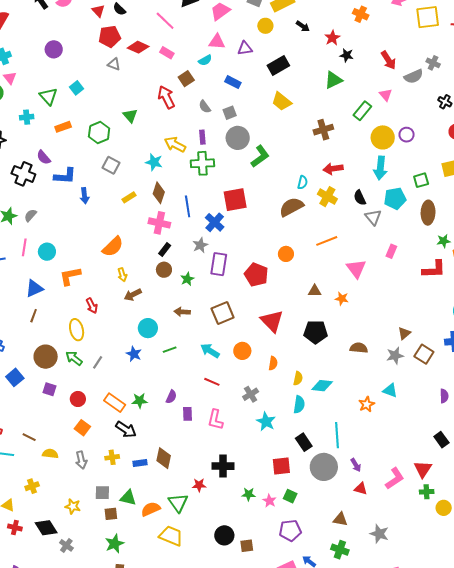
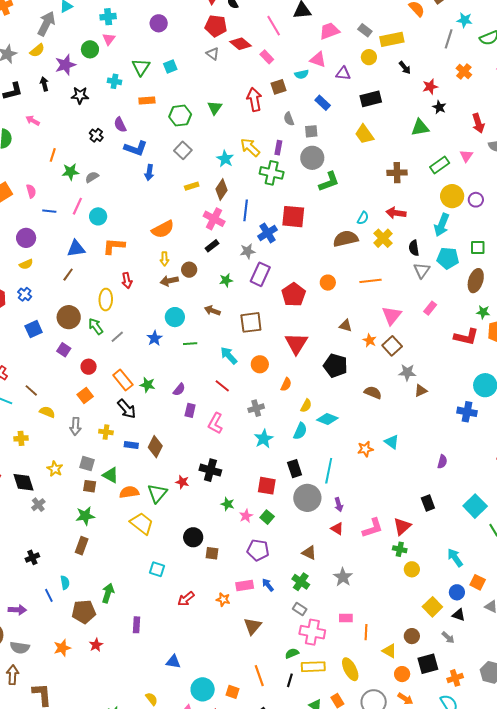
black cross: (23, 174) -> (96, 135), size x0.6
brown circle: (164, 270) -> (189, 270), moved
brown square: (424, 354) -> (392, 346), moved
gray star: (395, 356) -> (407, 372), moved

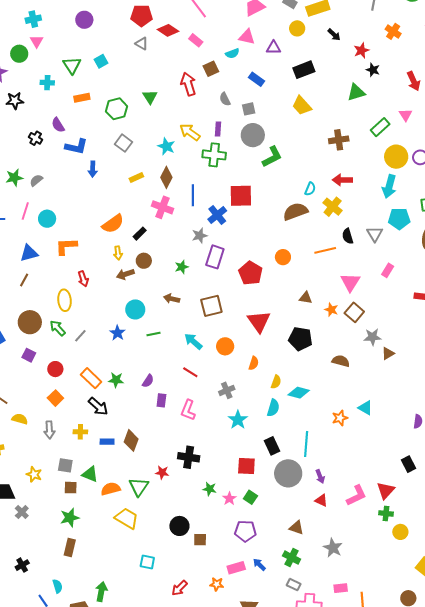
black rectangle: (212, 246) -> (140, 234), moved
black semicircle: (414, 248) -> (348, 236), moved

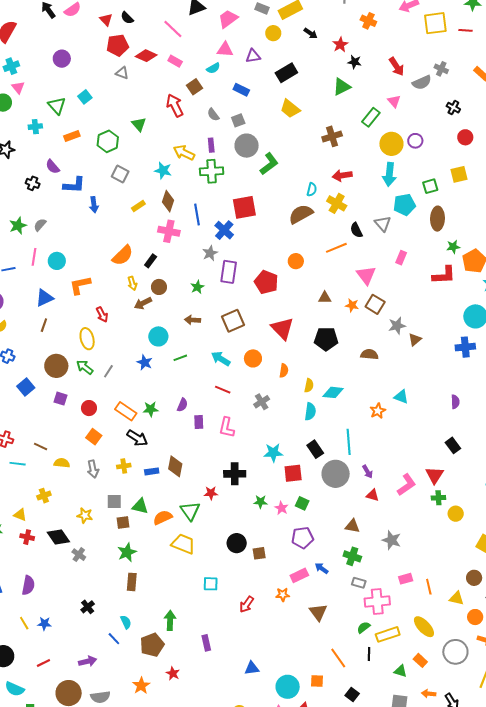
cyan star: (238, 420) -> (273, 453), moved, turned -30

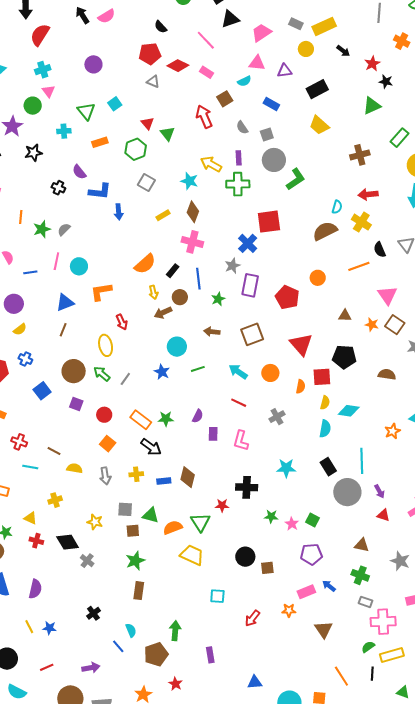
red triangle: (106, 20) -> (147, 123), moved
blue line: (197, 214) -> (198, 279), moved
red square: (293, 473) -> (322, 377), moved

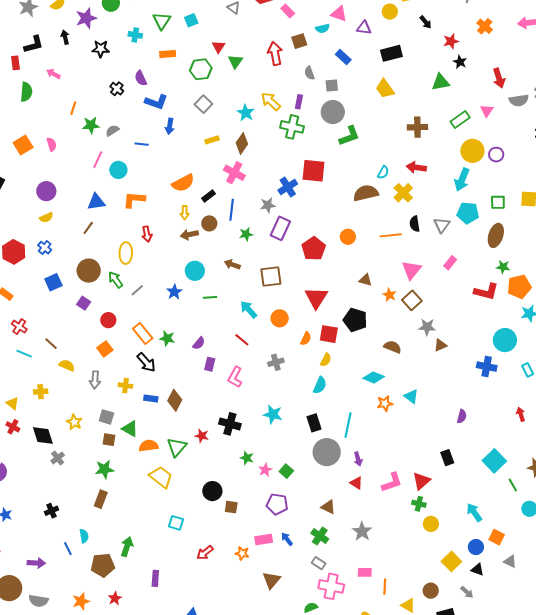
blue line: (30, 272) -> (142, 144), moved
cyan diamond: (349, 411) -> (374, 377), moved

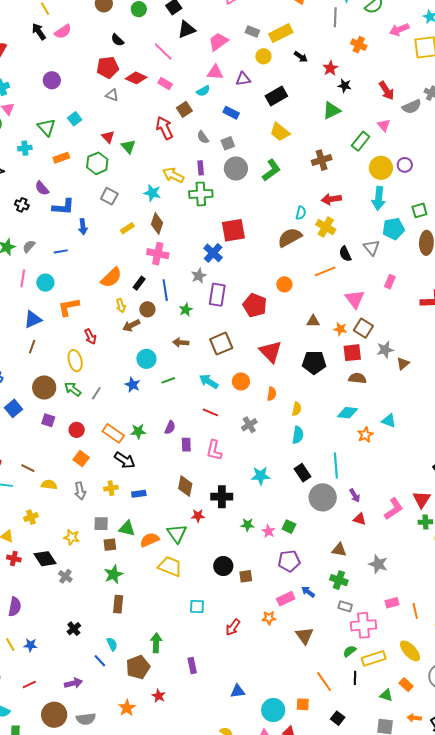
green L-shape: (349, 136) -> (271, 170), moved
red square: (329, 334) -> (352, 353), moved
brown diamond: (175, 400) -> (185, 486), moved

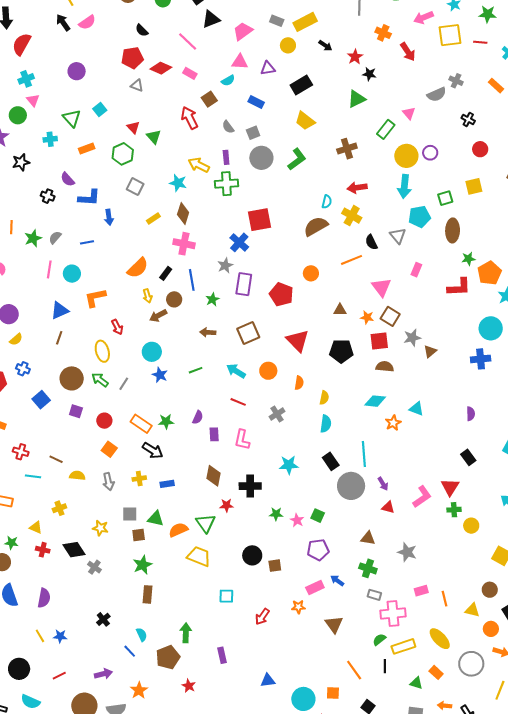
red arrow: (387, 91) -> (408, 52), moved
cyan circle: (146, 359) -> (152, 352), moved
orange star: (127, 708) -> (139, 690), moved

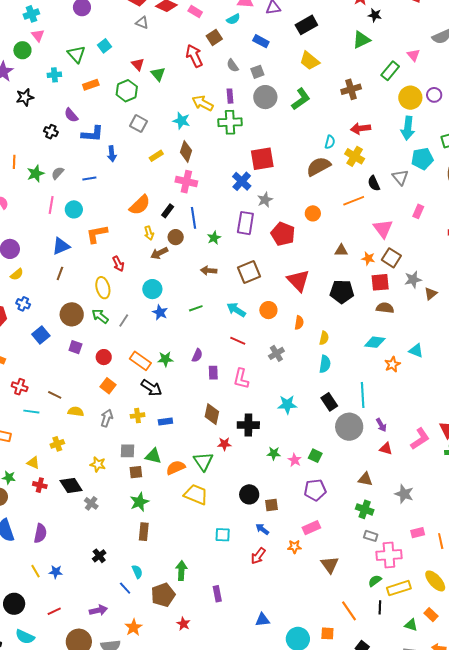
gray star: (225, 265) -> (265, 200), moved
gray arrow: (108, 482) -> (107, 418), turned -150
blue arrow: (337, 581) -> (262, 529), moved

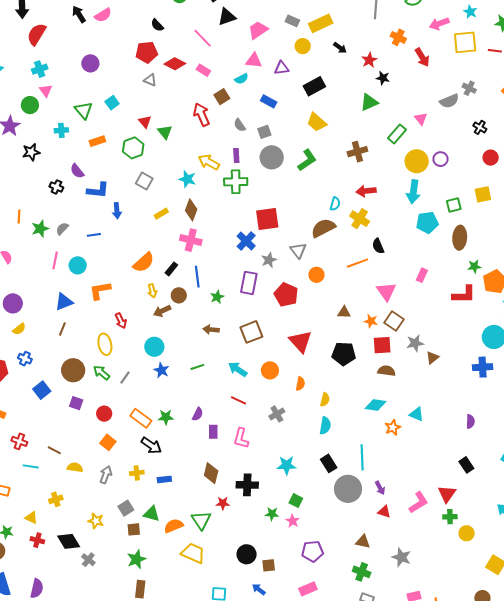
gray triangle: (400, 177) -> (298, 250), moved
gray square: (128, 451) -> (126, 508), turned -35
green square: (315, 456) -> (296, 501), moved

